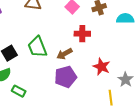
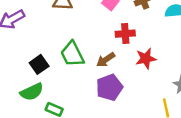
red star: (101, 67) -> (146, 59), moved, turned -30

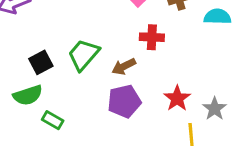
green trapezoid: (72, 54) -> (83, 55), turned 60
red star: (146, 59) -> (177, 98), moved, turned -30

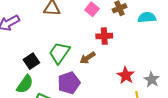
green semicircle: (28, 95) -> (25, 84), turned -30
purple pentagon: (124, 101) -> (69, 83), moved

